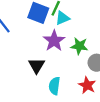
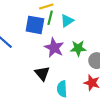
cyan triangle: (62, 18) -> (67, 21), moved

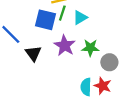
black triangle: (42, 73) -> (33, 53), moved
cyan semicircle: (62, 89) -> (86, 87), moved

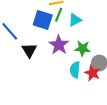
red star: (103, 86) -> (92, 73), moved
cyan semicircle: (86, 87) -> (75, 70), moved

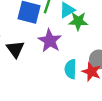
green star: (83, 48) -> (78, 21), moved

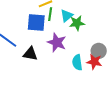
black triangle: (15, 49) -> (30, 54), turned -35

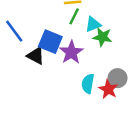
blue square: (36, 22) -> (50, 42), moved

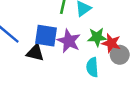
green star: (102, 37) -> (97, 37), moved
red star: (108, 89) -> (111, 43), moved

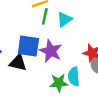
green star: (97, 37) -> (59, 83), moved

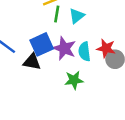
blue square: (28, 46) -> (42, 44), turned -30
cyan semicircle: (74, 77) -> (84, 52), moved

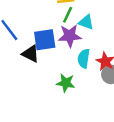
cyan triangle: (77, 16) -> (86, 22), turned 42
purple star: (64, 48) -> (70, 36), moved, turned 30

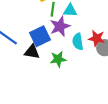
green star: (66, 83) -> (58, 59), moved

